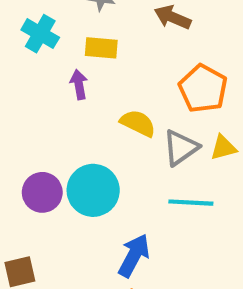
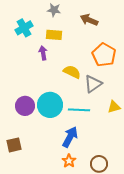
cyan cross: (40, 34) -> (24, 28), turned 30
yellow triangle: (223, 148) -> (114, 107), moved
cyan line: (191, 203) -> (79, 110), moved

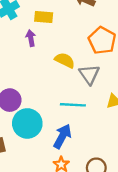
gray triangle: (93, 84) -> (89, 74), turned -30
cyan circle: (50, 105) -> (27, 123), moved

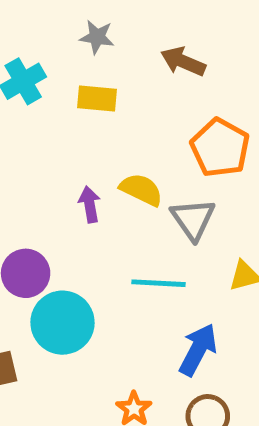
purple arrow: (31, 38) -> (90, 204), moved
blue arrow: (62, 136) -> (198, 350), moved

